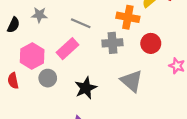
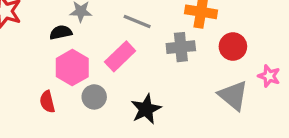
black semicircle: (13, 25) -> (61, 32), moved, turned -126
gray triangle: (132, 81) -> (233, 95), moved

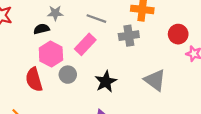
red circle: (233, 47) -> (178, 34), moved
gray triangle: (233, 95) -> (155, 80), moved
red semicircle: (47, 102) -> (34, 80), size x1.5

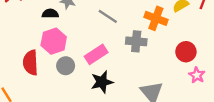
pink rectangle: (85, 44) -> (96, 54), moved

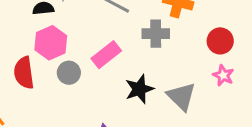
pink star: (197, 75) -> (223, 75), moved
black star: (102, 82) -> (139, 89), moved

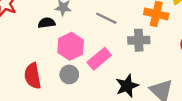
pink hexagon: (51, 43) -> (71, 46), moved

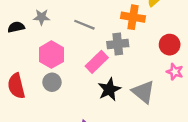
black semicircle: (47, 23) -> (16, 27), moved
pink rectangle: (99, 59) -> (97, 62), moved

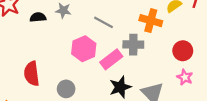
pink hexagon: (51, 55) -> (84, 49), moved
gray circle: (52, 82) -> (66, 89), moved

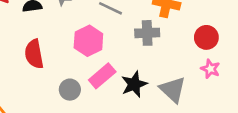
pink rectangle: (111, 59) -> (102, 76), moved
red semicircle: (32, 74) -> (34, 54), moved

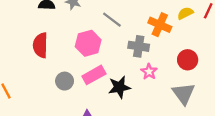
pink star: (210, 69) -> (149, 72), moved
gray triangle: (173, 90) -> (184, 94), moved

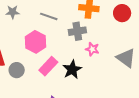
red circle: (188, 60) -> (122, 13), moved
gray circle: (65, 81) -> (17, 70), moved

